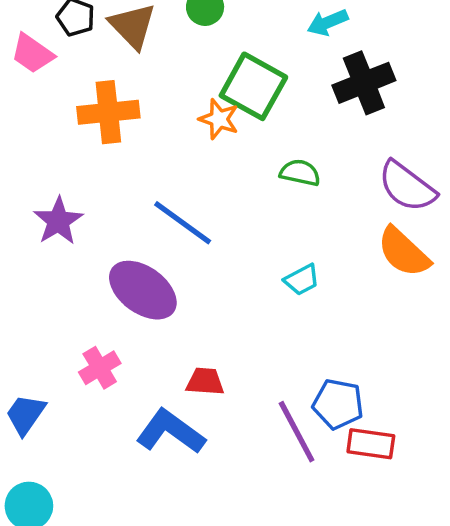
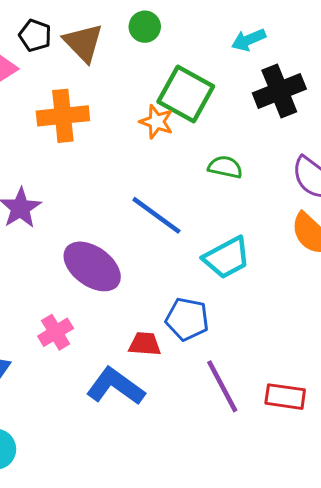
blue line: (183, 223) -> (156, 215), moved
cyan trapezoid: (302, 280) -> (227, 258), size x1.6
blue pentagon: (338, 404) -> (187, 319), moved

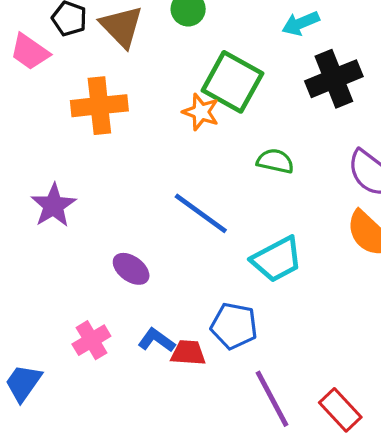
purple ellipse: (92, 266) -> (131, 269), size x0.6
blue L-shape: (116, 386) -> (156, 340), moved, size x0.6
red rectangle: (285, 397) -> (340, 410), turned 39

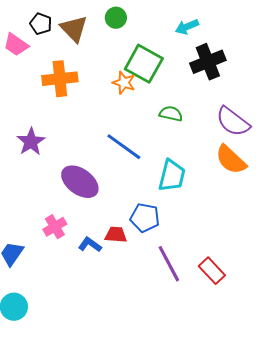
cyan trapezoid: (277, 259) -> (172, 176), turned -48
purple ellipse: (131, 269) -> (80, 182), size x1.6
blue L-shape: (156, 340) -> (90, 245), moved

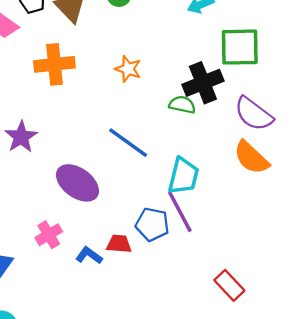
black cross: (208, 62) -> (203, 83), moved
green square: (144, 64) -> (240, 47), moved, turned -30
purple line: (169, 264) -> (180, 212), moved

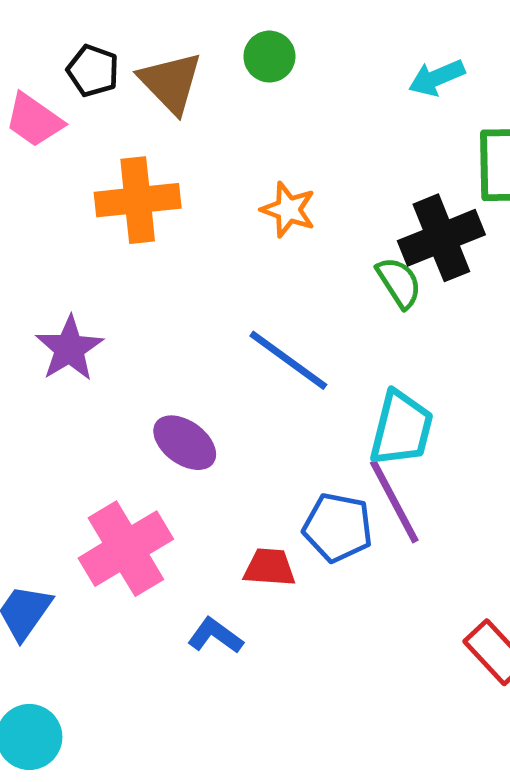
green semicircle: (182, 105) -> (399, 283), turned 45
purple ellipse: (77, 183) -> (185, 443), size x0.7
pink cross: (49, 235) -> (126, 549), size x1.6
blue L-shape: (89, 255) -> (215, 636), moved

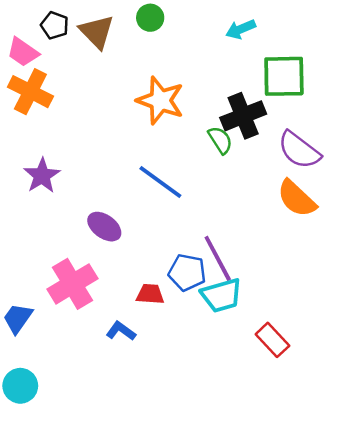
orange cross: (138, 200) -> (30, 92), moved, turned 33
orange star: (288, 210) -> (160, 100), size x1.6
cyan trapezoid: (401, 429) -> (221, 295), moved, turned 60

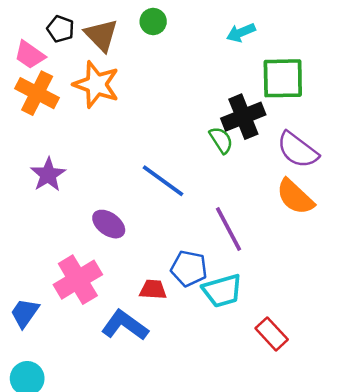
orange star: (160, 100) -> (96, 84), moved
purple line: (218, 258) -> (228, 229), moved
blue L-shape: (121, 331) -> (125, 325), size x1.6

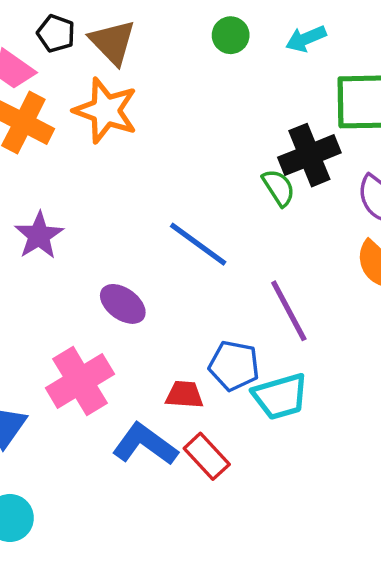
green circle: (153, 22) -> (231, 35), moved
red rectangle: (272, 334) -> (207, 456), moved

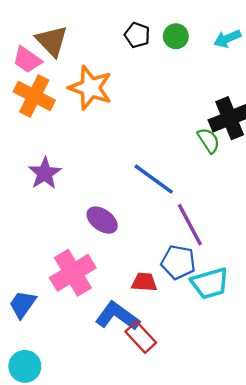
black pentagon: (56, 33) -> (137, 35), moved
brown triangle: (112, 42) -> (52, 41), moved
purple line: (289, 311) -> (190, 225), moved
red rectangle: (207, 456) -> (141, 337), moved

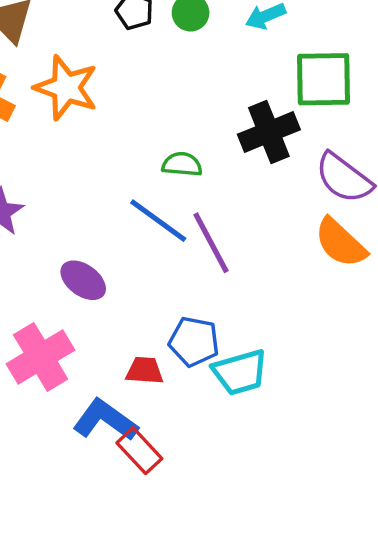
green semicircle: (209, 140) -> (182, 164), moved, turned -52
purple line: (190, 225) -> (211, 243), moved

